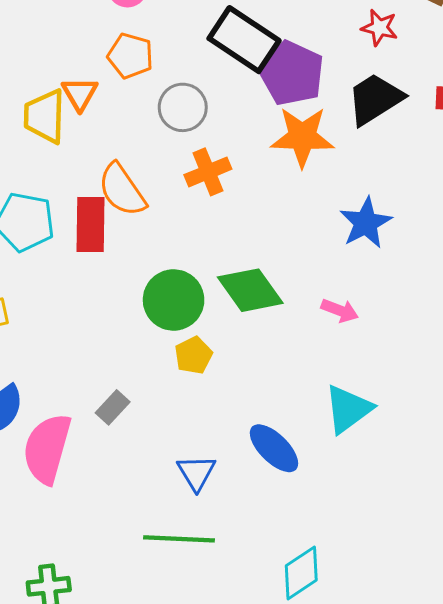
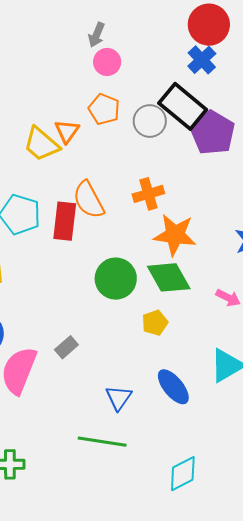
gray circle: (183, 107) -> (150, 121), moved
yellow trapezoid: (45, 116) -> (41, 144), turned -57
orange star: (302, 137) -> (175, 235), moved
yellow pentagon: (193, 355) -> (155, 323), moved

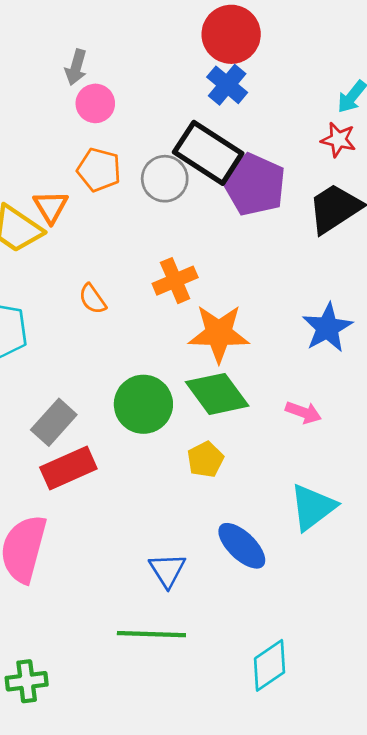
orange semicircle: (89, 200) -> (92, 299), size x0.6
red rectangle: (65, 221) -> (68, 468), moved, turned 66
gray rectangle: (66, 347) -> (54, 422), moved, size x1.4

